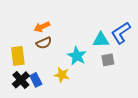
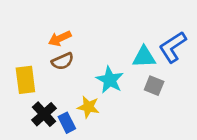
gray square: (108, 60) -> (154, 86), turned 32
black cross: (21, 80) -> (44, 114), moved
blue rectangle: (36, 80) -> (67, 123), moved

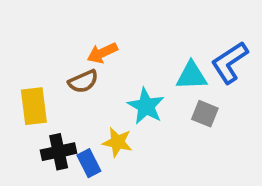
orange arrow: (60, 38) -> (102, 53), moved
black cross: (44, 114) -> (59, 152), turned 30

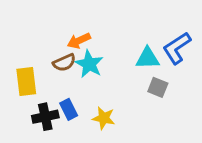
cyan star: (146, 106) -> (89, 64), moved
yellow star: (117, 142) -> (104, 118), moved
blue rectangle: (89, 163) -> (69, 109), moved

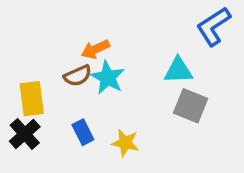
blue L-shape: (177, 48) -> (214, 26), moved
gray square: (158, 87) -> (191, 106), size x1.4
black cross: (45, 117) -> (25, 134), moved, turned -30

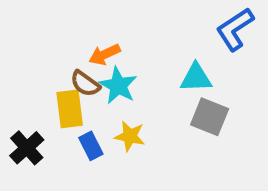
brown semicircle: (78, 76) -> (85, 84), turned 60
yellow rectangle: (32, 99) -> (70, 109), moved
yellow star: (125, 143) -> (130, 136), moved

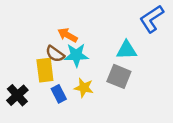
orange arrow: (105, 54) -> (68, 35), turned 54
cyan star: (118, 86) -> (76, 55), turned -30
gray square: (210, 117) -> (119, 76), moved

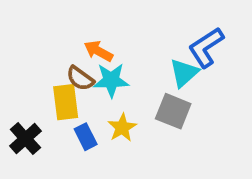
blue L-shape: (152, 19) -> (206, 47), moved
cyan triangle: (126, 50) -> (184, 73), turned -40
yellow star: (84, 88) -> (122, 128), turned 30

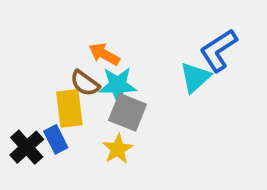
gray square: (173, 111) -> (127, 112), moved
yellow star: (122, 128) -> (118, 149), moved
blue rectangle: (86, 137) -> (56, 139), moved

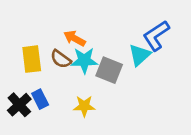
yellow rectangle: (69, 108) -> (32, 59), moved
gray square: (127, 112) -> (109, 70), moved
yellow star: (118, 149) -> (84, 106), turned 30

